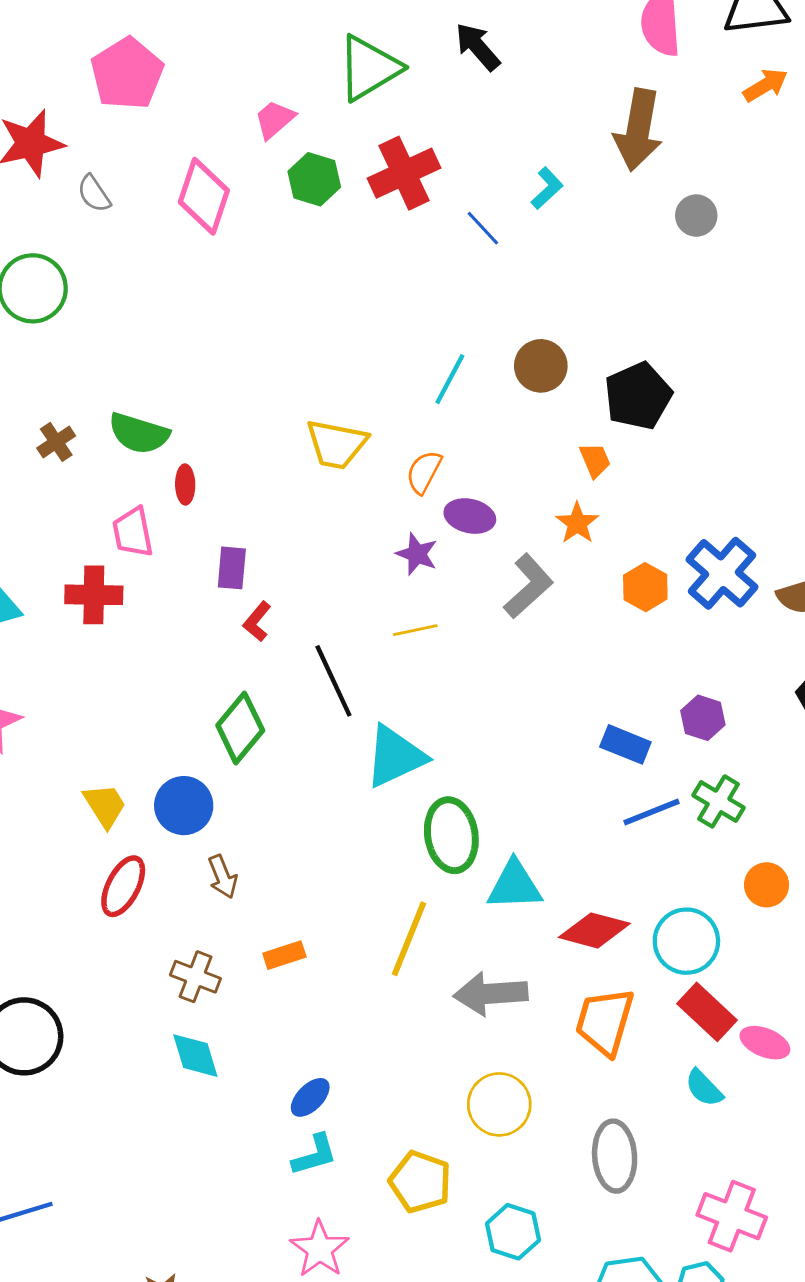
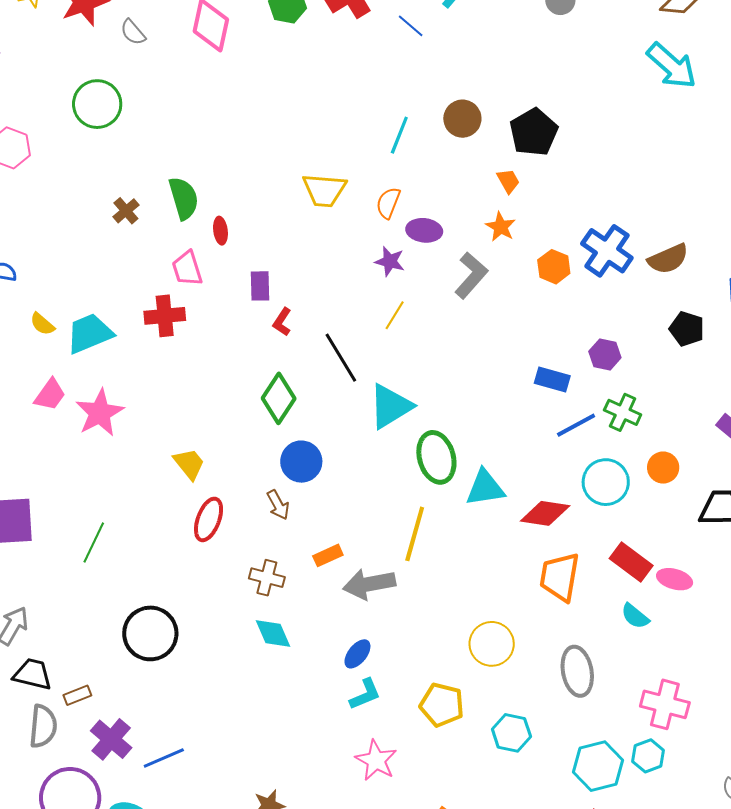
green semicircle: (139, 433) -> (184, 198), turned -117
yellow line: (415, 630) -> (395, 315), turned -40
blue circle: (184, 806) -> (301, 462), moved
cyan circle: (686, 941) -> (606, 482), moved
gray arrow: (491, 994) -> (369, 584), moved

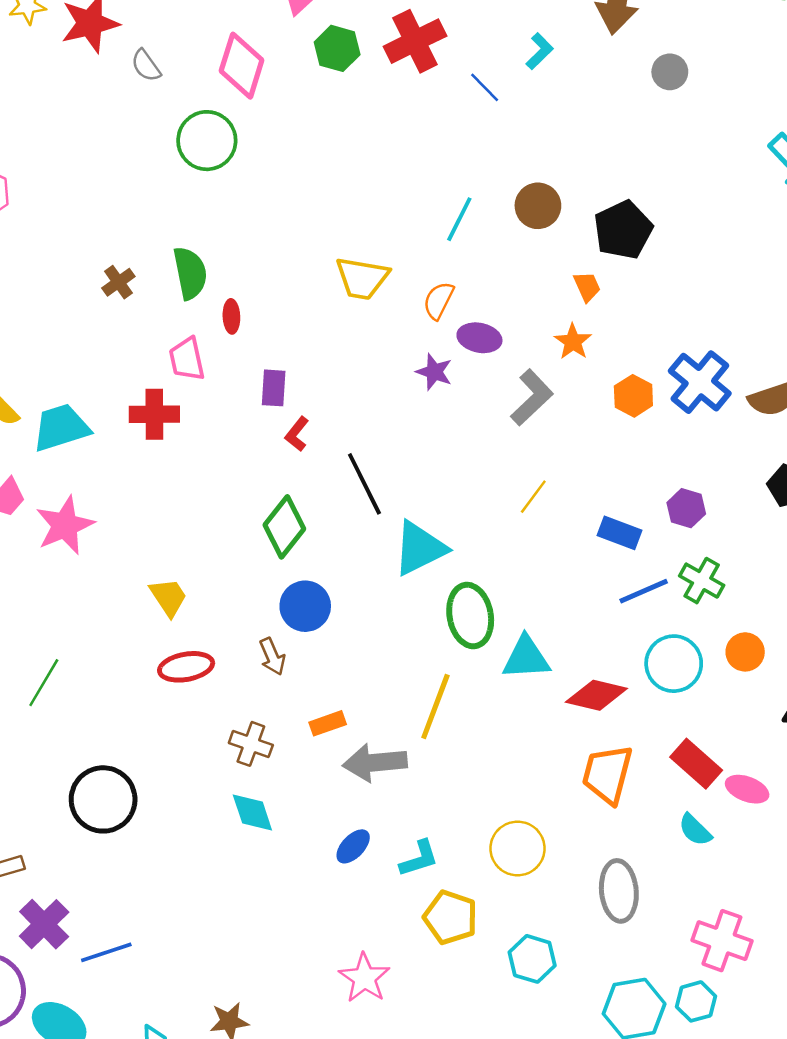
green circle: (97, 104) -> (207, 141), moved
yellow line: (395, 315) -> (533, 497), moved
red ellipse: (209, 519) -> (186, 667), turned 54
cyan L-shape: (365, 694) -> (419, 858), moved

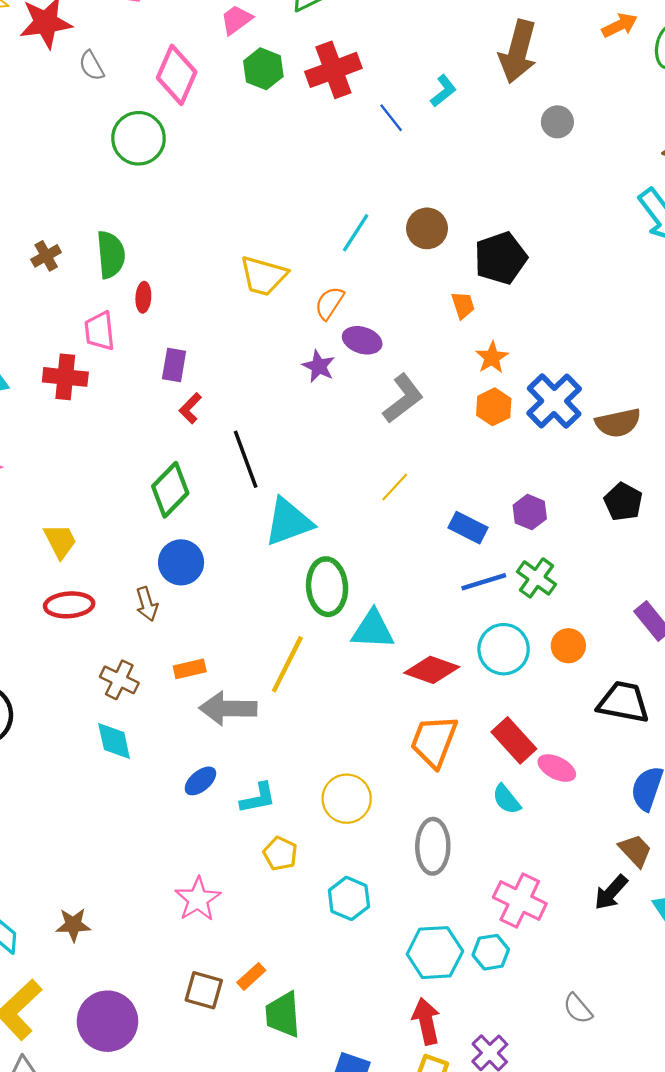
orange star: (573, 342) -> (492, 357), moved
yellow pentagon: (450, 917) -> (280, 854), size x0.7

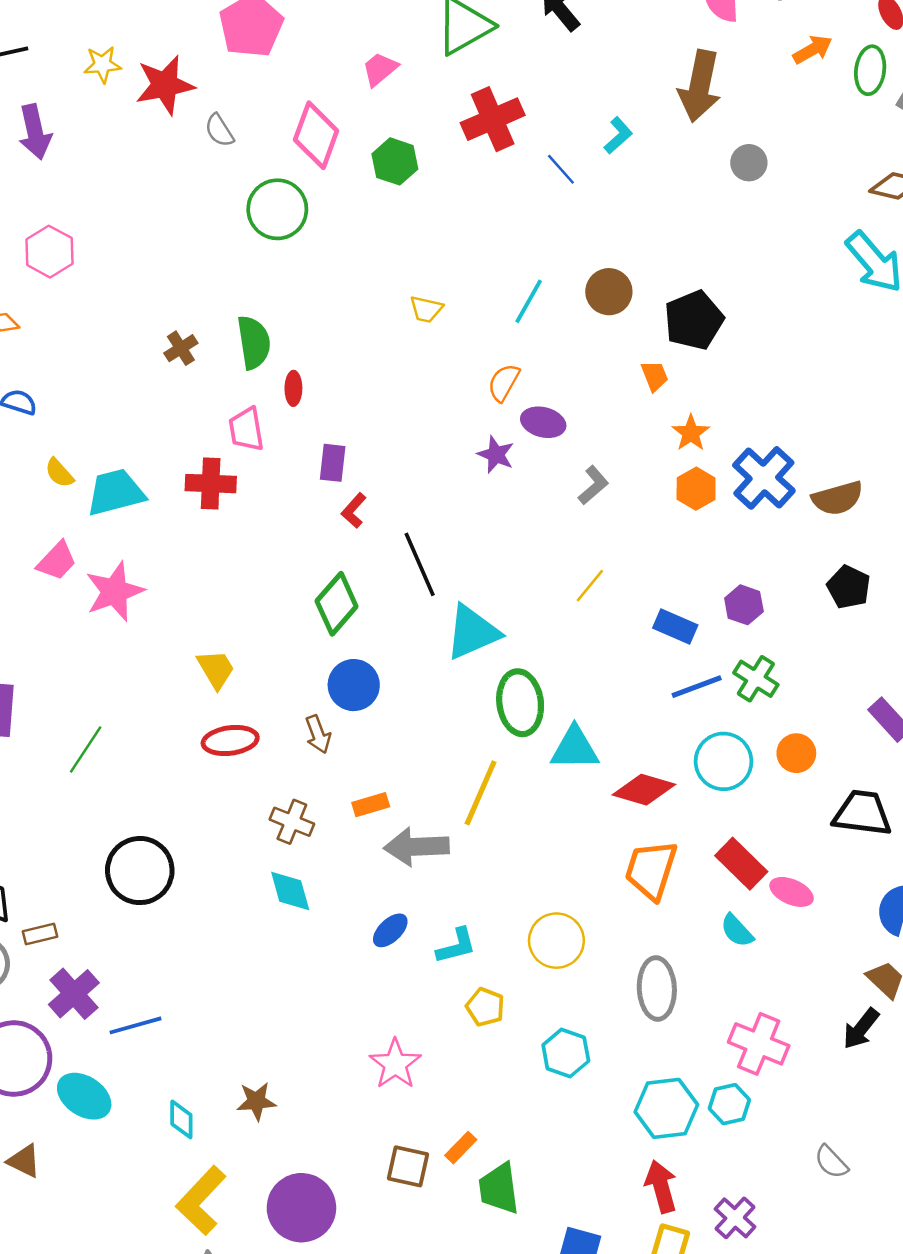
green hexagon: (263, 69) -> (395, 161), moved
yellow trapezoid: (263, 276) -> (426, 309), moved, size x0.6
gray L-shape: (403, 398) -> (593, 485), size x0.7

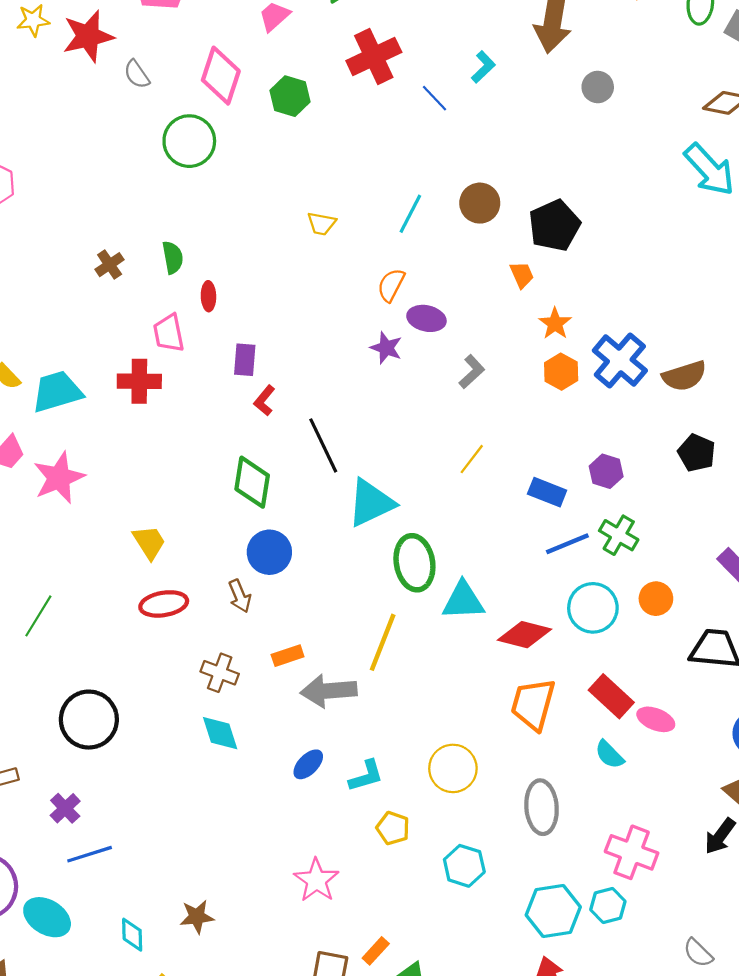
green semicircle: (254, 342) -> (173, 257), size x0.7
green diamond: (337, 604) -> (252, 482), turned -30
purple cross: (74, 994) -> (65, 808), moved, size x0.7

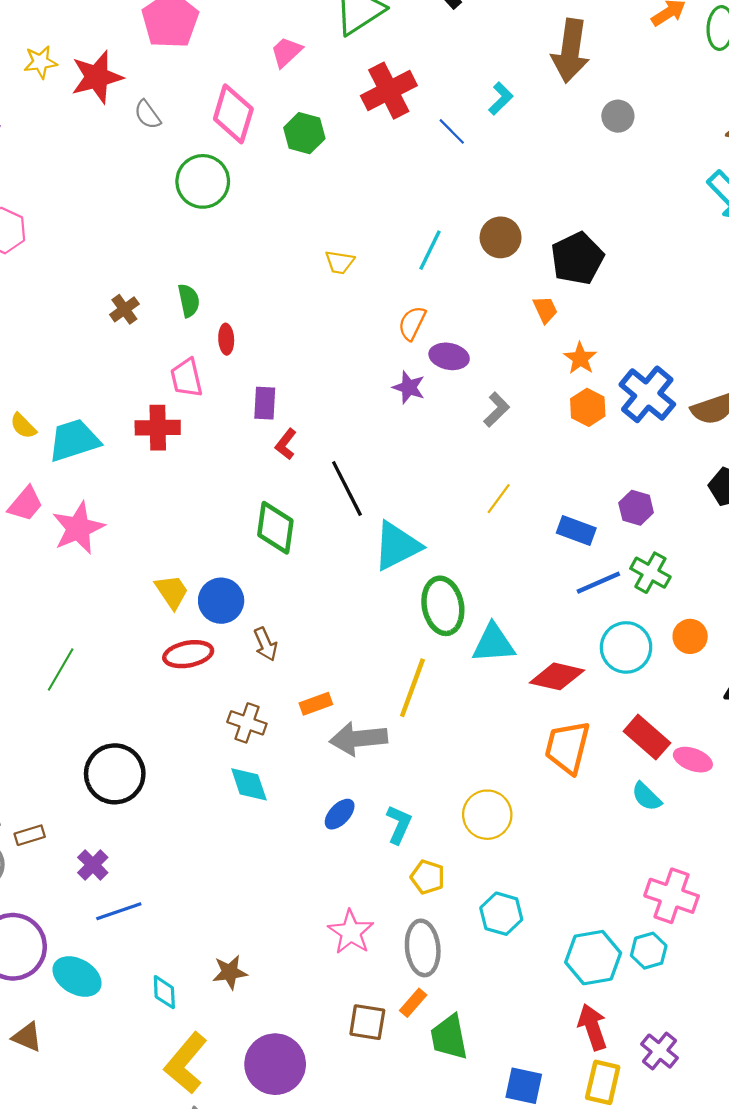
blue circle: (269, 552) -> (221, 601), moved
cyan L-shape: (366, 776) -> (399, 824), turned -48
gray ellipse: (542, 807) -> (423, 948), moved

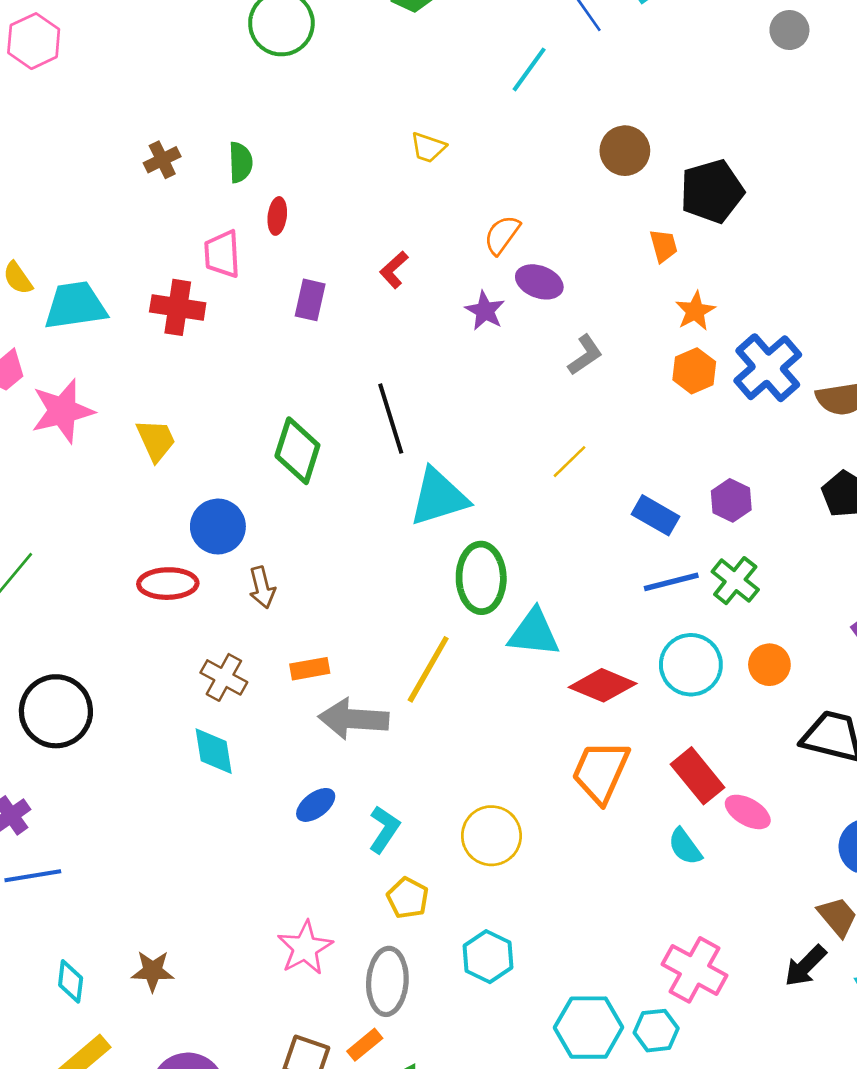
cyan line: (430, 250) -> (529, 69), moved
red L-shape: (286, 444) -> (394, 270), moved
yellow trapezoid: (172, 592) -> (156, 440), moved

